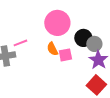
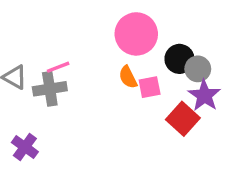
pink line: (20, 43) -> (58, 67), moved
red square: (96, 85) -> (183, 119), moved

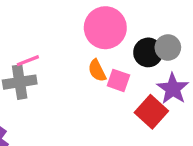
gray circle: (198, 69) -> (168, 47), moved
pink square: (150, 87) -> (118, 80), turned 30

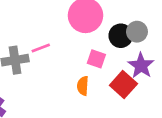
pink line: (28, 61) -> (41, 48), moved
orange semicircle: (97, 71) -> (83, 86), moved, turned 30

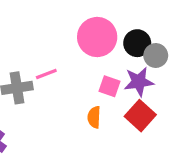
black circle: (121, 36) -> (137, 43), moved
purple star: (141, 66) -> (139, 82), moved, turned 30

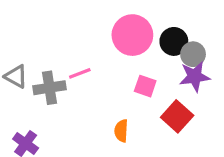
purple star: (139, 82) -> (195, 77), moved
orange semicircle: (94, 117) -> (121, 131), moved

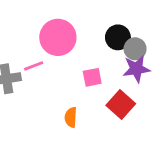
pink circle: (132, 35) -> (58, 37), moved
pink square: (145, 86) -> (92, 77), turned -30

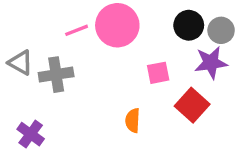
gray circle: (135, 49) -> (221, 30), moved
pink line: (34, 66) -> (77, 30), moved

